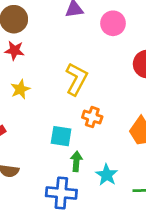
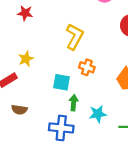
yellow star: (20, 89) -> (26, 59), moved
cyan star: (107, 175) -> (98, 114), turned 30

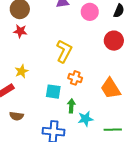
green arrow: (74, 103) -> (71, 106), moved

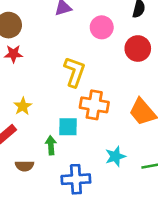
pink circle: (90, 12) -> (102, 27), moved
orange cross: (75, 78) -> (94, 105), size x1.5
green arrow: (71, 106) -> (51, 145), moved

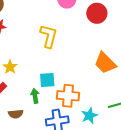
orange cross: (94, 105) -> (68, 96), moved
cyan star: (115, 156) -> (89, 116), moved

